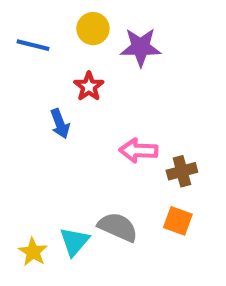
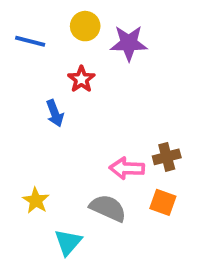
pink arrow: (138, 151) -> (127, 168), moved
cyan triangle: (74, 242) -> (68, 242), moved
yellow star: (33, 252) -> (36, 201), moved

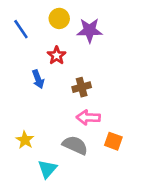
blue line: (30, 41) -> (21, 29), turned 42
brown cross: (167, 157) -> (82, 87), moved

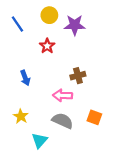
blue arrow: (38, 79) -> (25, 78), moved
brown cross: (82, 87) -> (78, 76), moved
pink arrow: (88, 117) -> (63, 95), moved

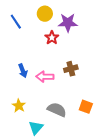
red star: (47, 46) -> (52, 38), moved
pink arrow: (63, 95) -> (45, 77), moved

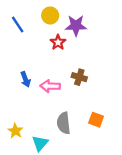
brown cross: (71, 69) -> (79, 77), turned 32
yellow star: (19, 106) -> (15, 131), moved
gray semicircle: (57, 110) -> (64, 123), turned -120

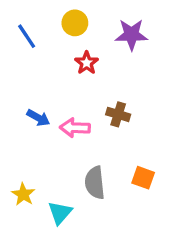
purple star: (76, 26) -> (131, 35), moved
blue arrow: (25, 79) -> (38, 118), turned -40

